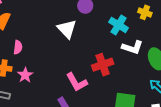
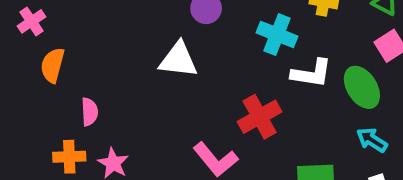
white triangle: (67, 29) -> (178, 60), turned -30

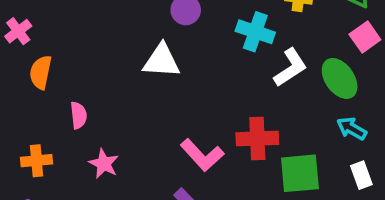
white L-shape: (312, 73) -> (290, 67), turned -39
red cross: (260, 117) -> (257, 139), moved, turned 30
orange cross: (69, 157) -> (37, 161), moved

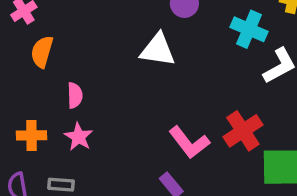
red cross: (257, 139) -> (243, 131), turned -36
pink star: (104, 164) -> (79, 137), moved

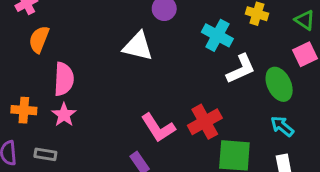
pink semicircle: (75, 95) -> (64, 79), size x1.5

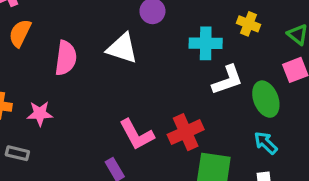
cyan cross: (217, 35) -> (206, 43), turned -32
pink semicircle: (64, 79) -> (66, 58), moved
pink star: (64, 115) -> (40, 114), turned 30

